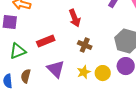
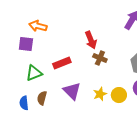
brown cross: (85, 45) -> (100, 58), moved

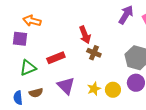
brown semicircle: (42, 98) -> (36, 93), turned -120

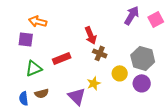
purple triangle: (66, 86) -> (77, 96), moved
yellow star: (94, 89) -> (94, 83), moved
yellow circle: (113, 90) -> (120, 73), moved

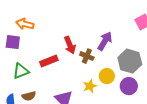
purple arrow: (132, 15) -> (105, 41), moved
red arrow: (91, 35) -> (70, 45), moved
yellow star: (94, 83) -> (90, 86), moved

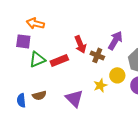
green triangle: (21, 71) -> (37, 59), moved

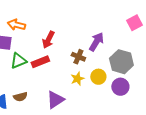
red arrow: (80, 44) -> (48, 40), moved, turned 48
yellow star: (100, 85) -> (77, 79), moved
purple triangle: (74, 98) -> (55, 100), turned 42

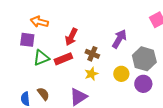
brown cross: (78, 57) -> (92, 54), moved
yellow star: (77, 79) -> (91, 74), moved
brown semicircle: (20, 97) -> (43, 94), turned -112

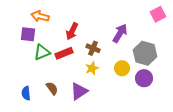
brown semicircle: (43, 94) -> (52, 88), moved

